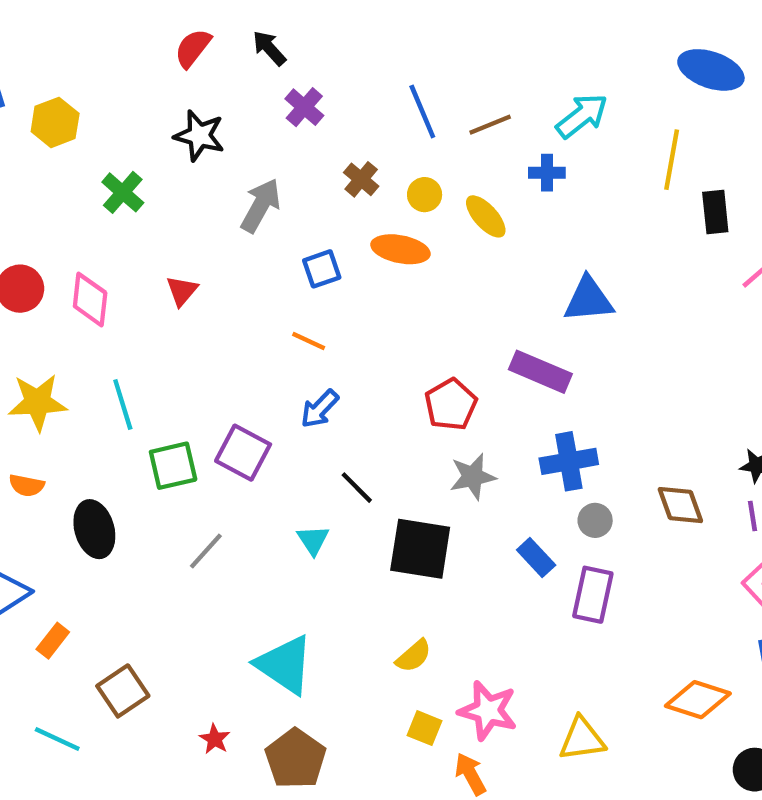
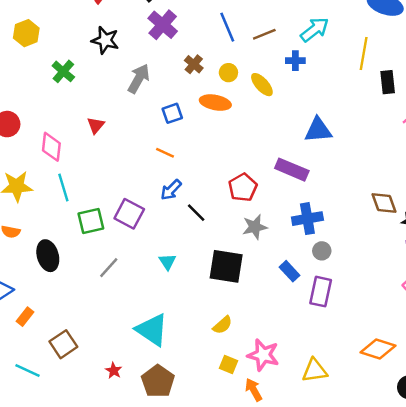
purple cross: (304, 107) -> (163, 25), size x1.4
pink diamond: (90, 300) -> (51, 147), moved
black line: (357, 488) -> (196, 213), moved
brown diamond: (680, 505) -> (384, 203), moved

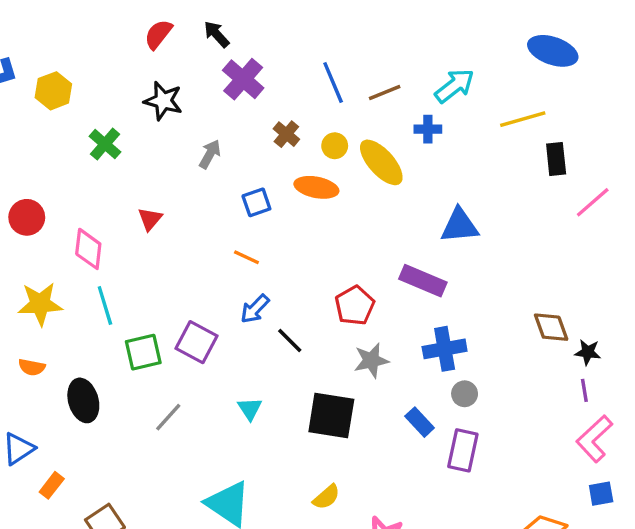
yellow line: (364, 53) -> (523, 119), turned 64
gray arrow: (139, 79) -> (210, 154), size x0.7
yellow ellipse: (262, 85) -> (381, 162), size x1.4

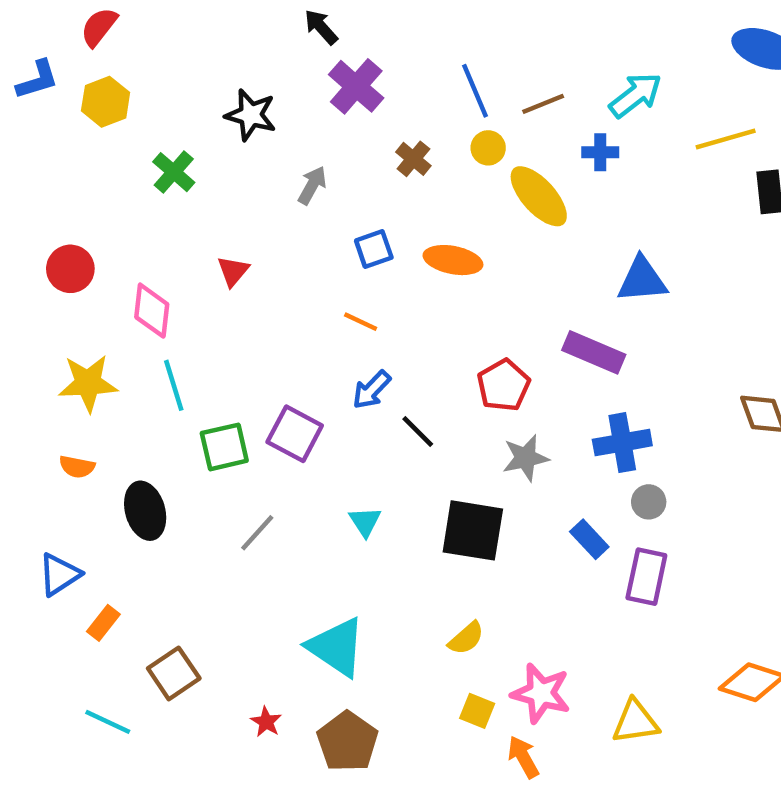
red semicircle: (158, 34) -> (99, 27), moved
yellow circle: (335, 146) -> (488, 148), moved
orange ellipse: (316, 187) -> (453, 260), moved

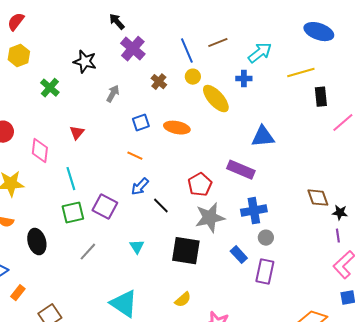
brown line: (543, 104) -> (218, 43), moved
cyan line: (174, 385) -> (71, 179), moved
gray star: (526, 458) -> (210, 218), size x1.4

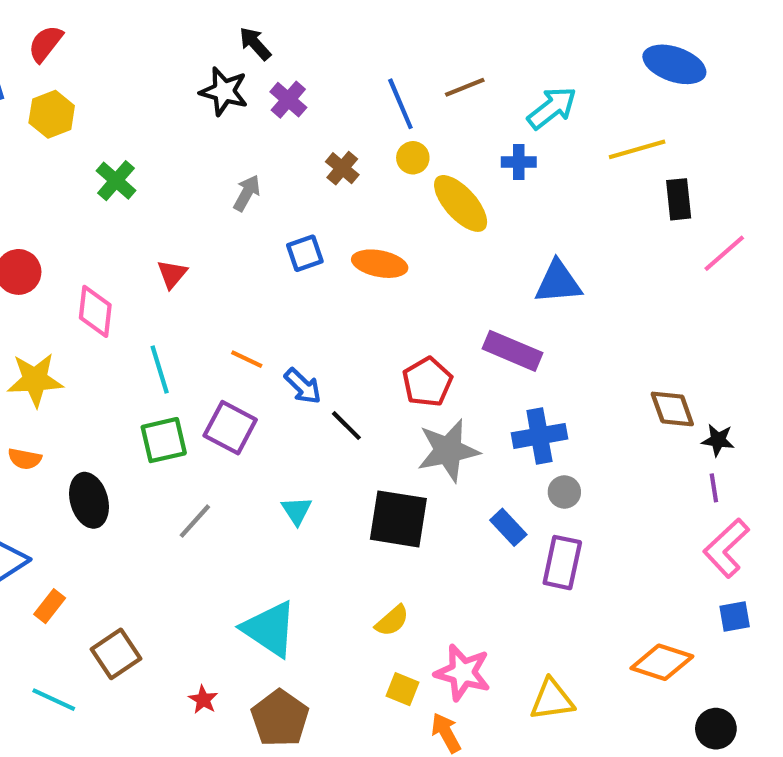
purple cross: (133, 49) -> (288, 100), size x0.7
black star: (85, 62) -> (224, 91), moved
orange line: (135, 156) -> (247, 359), moved
blue arrow: (140, 187) -> (303, 386), turned -90

